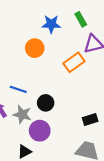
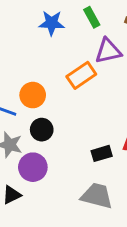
orange circle: (35, 48) -> (33, 95), moved

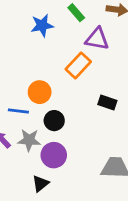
purple triangle: (108, 51) -> (97, 39), turned 35
black rectangle: (102, 153) -> (107, 102), moved, turned 48

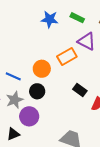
green rectangle: (76, 13) -> (77, 18), turned -40
orange circle: (40, 92) -> (42, 69), moved
gray star: (29, 140) -> (15, 100), turned 30

